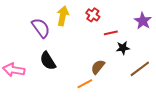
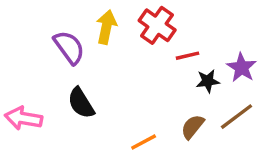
red cross: (93, 15) -> (157, 25), size x1.5
purple star: (143, 21) -> (242, 68), moved
brown semicircle: (98, 67) -> (193, 127), moved

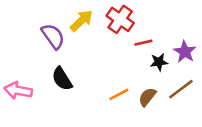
yellow arrow: (106, 27) -> (81, 21), turned 35
orange line: (144, 142) -> (119, 94), moved

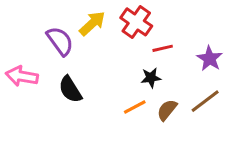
black star: (159, 62) -> (151, 78), moved
pink arrow: (18, 90) -> (22, 76), moved

